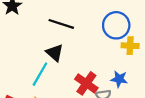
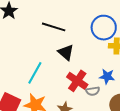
black triangle: (55, 53) -> (66, 52), moved

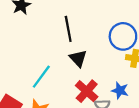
black line: (54, 27) -> (68, 29), turned 55

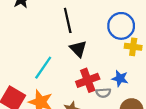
red cross: (87, 91) -> (88, 80), turned 30

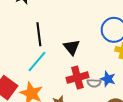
black line: (68, 20) -> (39, 34), moved
gray semicircle: (103, 93) -> (94, 83), moved

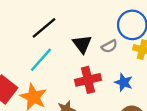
black line: (39, 34) -> (44, 28), turned 55
gray semicircle: (94, 83) -> (109, 46), moved, turned -32

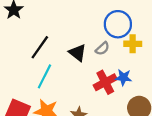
red cross: (88, 80) -> (105, 82), moved

